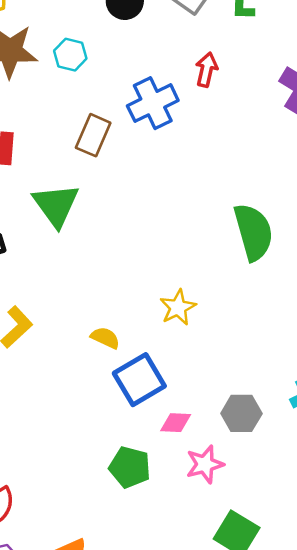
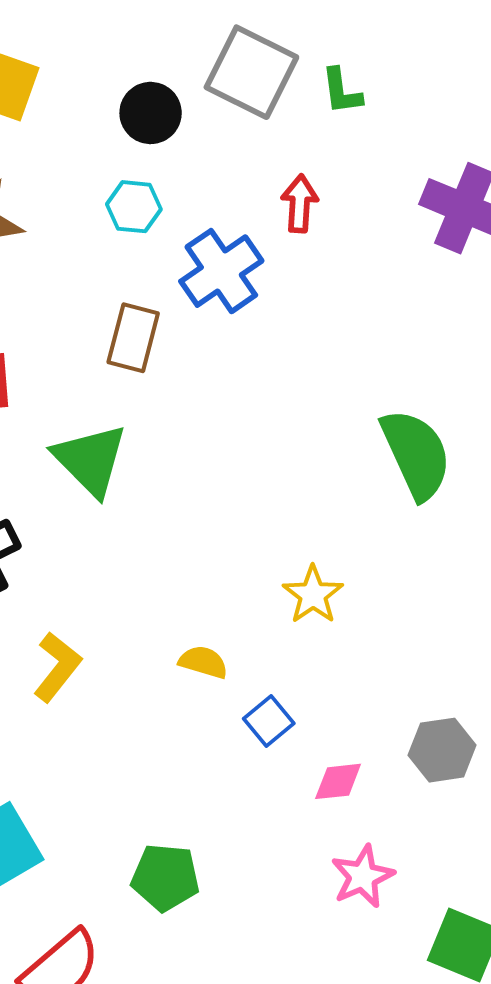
cyan hexagon: (70, 55) -> (134, 207), moved
blue square: (139, 380) -> (269, 721), size x0.6
pink star: (205, 464) -> (363, 876), moved
green pentagon: (130, 467) -> (165, 877), moved

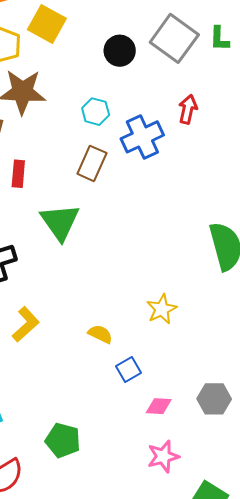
green L-shape: (342, 91) -> (219, 39), moved
cyan hexagon: (134, 207) -> (96, 112), moved

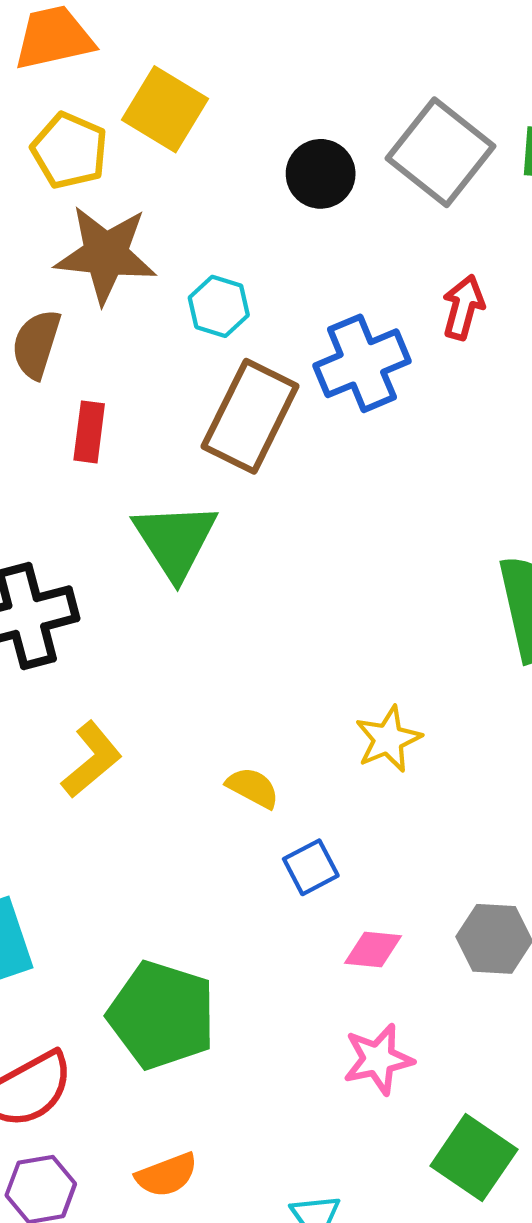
cyan hexagon: (96, 112) -> (219, 306), moved
brown rectangle: (92, 163) -> (250, 416), size x1.4
green pentagon: (63, 440) -> (162, 1015), size x1.4

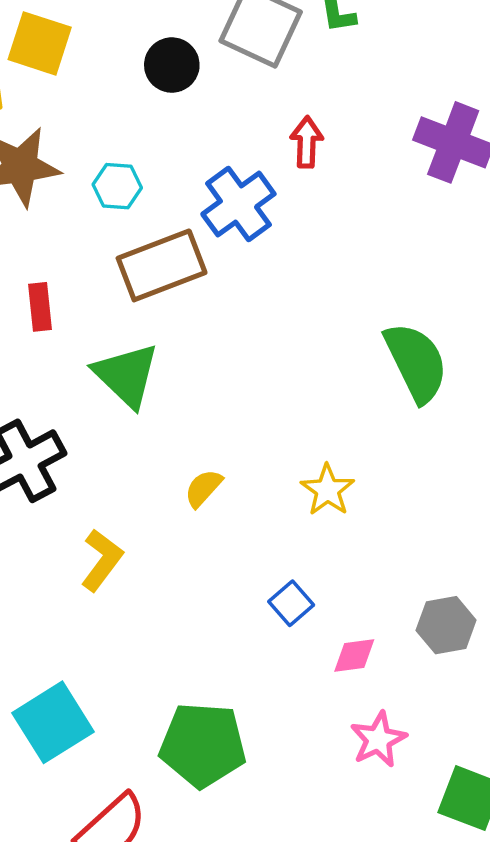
brown rectangle: (250, 416) -> (162, 265), turned 56
yellow semicircle: (253, 788) -> (203, 488), moved, turned -63

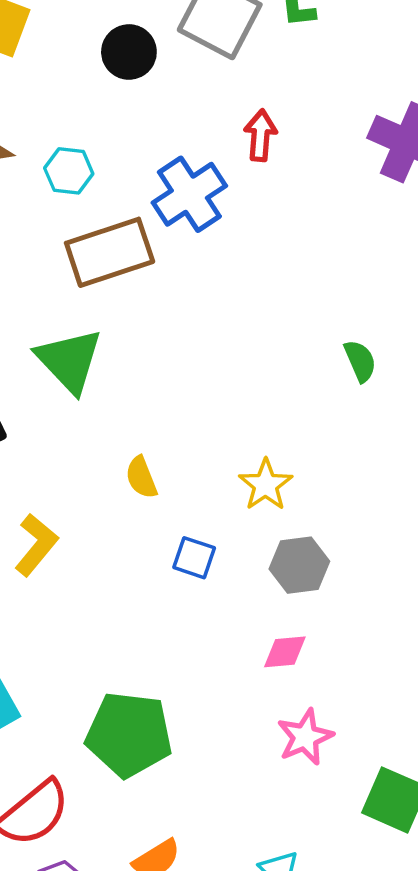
green semicircle: (416, 362) -> (360, 361), size x0.5
yellow semicircle: (203, 488) -> (141, 477), turned -66
blue square: (291, 603) -> (194, 558), moved, turned -33
gray hexagon: (446, 625) -> (299, 565), moved

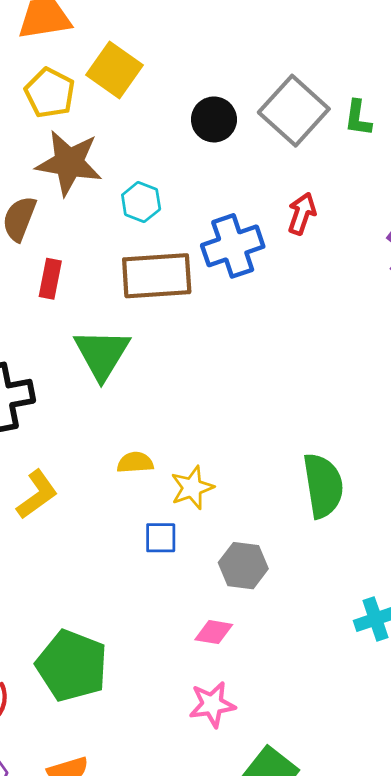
green semicircle: (360, 361) -> (323, 486), moved, size x1.8
yellow semicircle: (141, 477) -> (135, 462), turned 93
yellow star: (266, 485) -> (192, 488), moved
blue square: (194, 558) -> (161, 538), turned -33

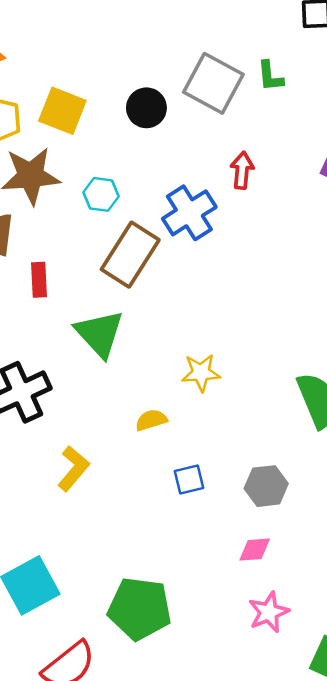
yellow square: (115, 70) -> (62, 111), moved
brown rectangle: (157, 276) -> (130, 255), turned -40
yellow star: (192, 488) -> (201, 373), moved, turned 30

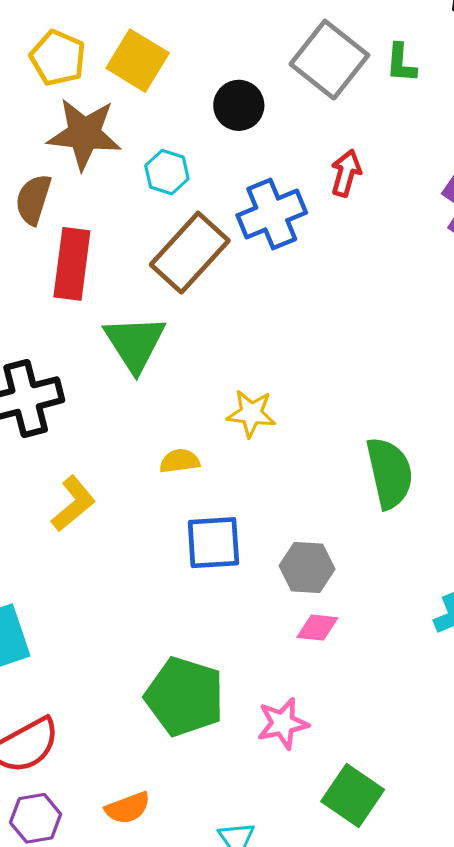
black circle: (146, 108) -> (239, 105), moved
red rectangle: (39, 280) -> (72, 264), size x1.6
blue square: (189, 480) -> (213, 543), size x1.5
pink diamond: (255, 550) -> (317, 628), moved
green pentagon: (140, 609) -> (185, 697), moved

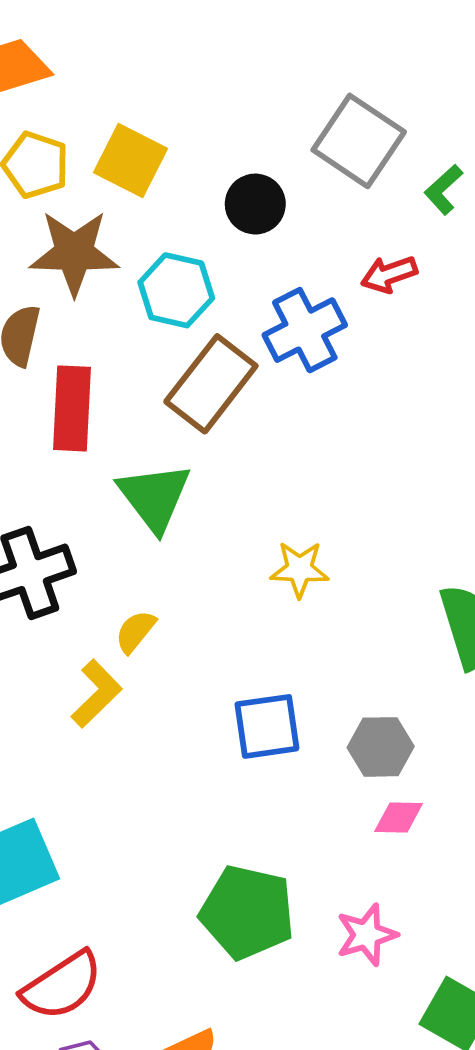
green L-shape: (401, 63) -> (443, 190), moved, turned 48
cyan hexagon: (167, 172) -> (176, 290), size x1.4
red arrow: (346, 173) -> (389, 274), turned -120
yellow semicircle: (180, 461) -> (135, 632), moved, turned -39

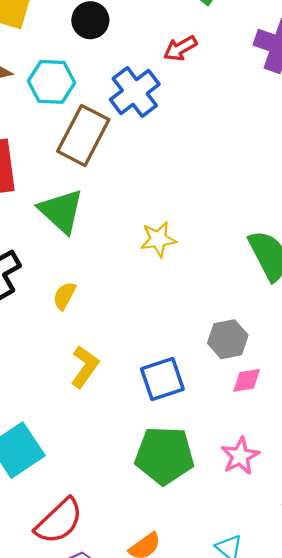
yellow L-shape: (97, 694) -> (85, 367), moved
blue square: (267, 726) -> (162, 379), moved

